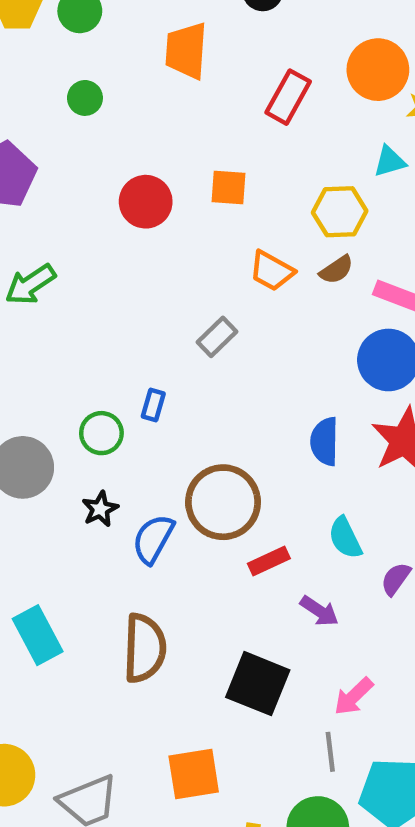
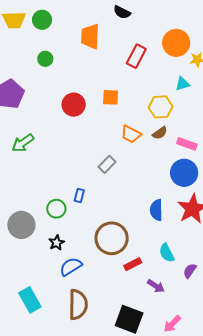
blue semicircle: (153, 539) -> (71, 267), moved, turned 30

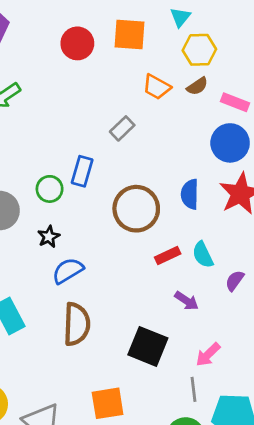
cyan triangle: (182, 84) -> (180, 17), moved, turned -35
orange square: (111, 97) -> (129, 34), size x1.4
blue rectangle: (79, 196) -> (82, 171), size x1.5
brown circle: (112, 238) -> (136, 209), moved
red rectangle: (133, 264) -> (168, 256), moved

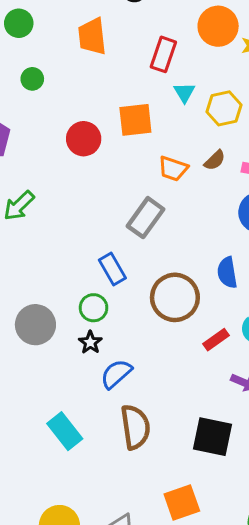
yellow hexagon: (199, 50) -> (224, 108), moved
gray rectangle: (122, 128) -> (146, 218), size x1.5
blue rectangle: (82, 171) -> (112, 269), turned -36
green circle: (50, 189) -> (94, 308), moved

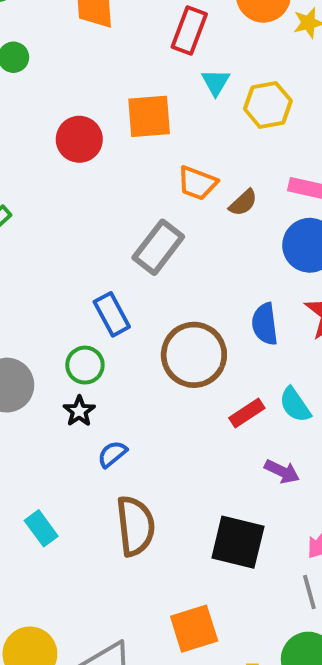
brown semicircle: (215, 160) -> (243, 203), moved
blue semicircle: (116, 374) -> (112, 454), size x0.7
cyan rectangle: (65, 431) -> (41, 528), size x0.7

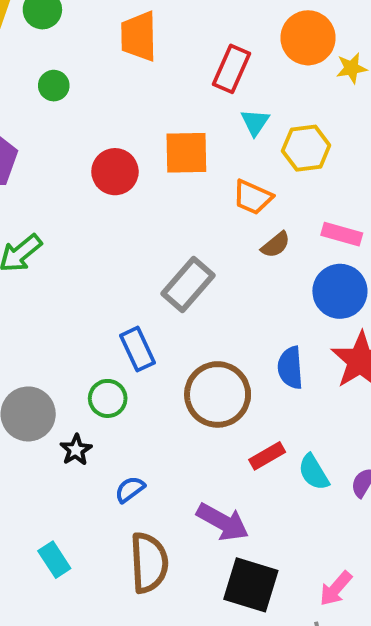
orange trapezoid: (197, 183) -> (253, 197), moved
cyan semicircle: (295, 405) -> (314, 472), moved
black star: (79, 411) -> (76, 450), moved
purple arrow: (282, 471) -> (223, 522), moved, size x1.5

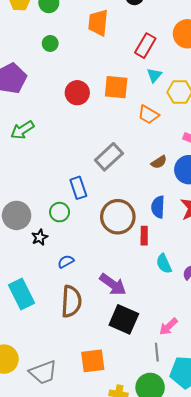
brown semicircle: (276, 245) -> (159, 162), moved
red rectangle: (267, 456) -> (144, 236), moved, turned -66
cyan rectangle: (54, 560) -> (21, 294), size x1.6

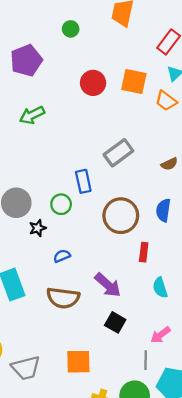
orange trapezoid: (148, 115) -> (166, 101), moved
red rectangle: (144, 236) -> (144, 252), moved
cyan semicircle: (164, 264) -> (160, 288), moved
brown semicircle: (71, 301) -> (63, 298), turned 88
black square: (124, 319) -> (115, 322), size x0.7

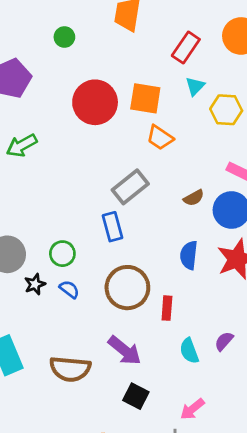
red circle: (93, 83) -> (95, 102), size x1.4
orange trapezoid: (166, 101) -> (160, 138), moved
blue rectangle: (83, 181) -> (112, 227), moved
brown circle: (121, 216) -> (127, 288), moved
blue semicircle: (62, 256) -> (69, 289), moved, turned 63

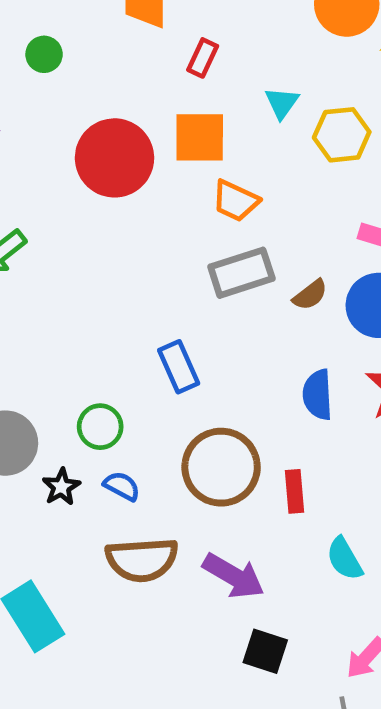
red rectangle: (186, 48) -> (203, 58), moved, size x0.7
gray rectangle: (130, 187) -> (241, 273), moved, turned 30
brown semicircle: (70, 369) -> (142, 560), moved

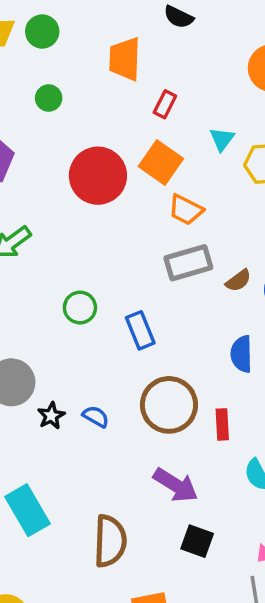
orange square: (200, 137) -> (161, 162), turned 33
green circle: (100, 427) -> (80, 308), moved
brown semicircle: (142, 560) -> (110, 541), moved, turned -86

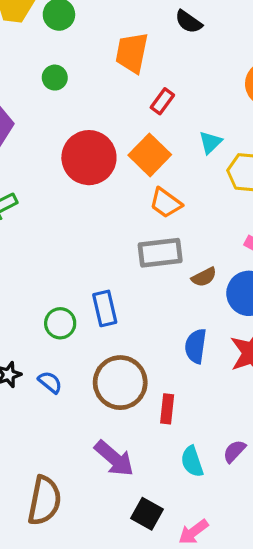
green circle: (80, 308) -> (60, 323), moved
black square: (197, 541) -> (147, 514), moved

